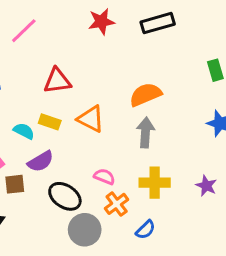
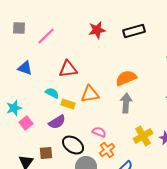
orange triangle: (91, 119) -> (90, 94), turned -36
yellow rectangle: (50, 122) -> (68, 104), moved
cyan semicircle: (24, 131) -> (52, 93), moved
yellow cross: (155, 183) -> (143, 136), moved, turned -30
brown square: (15, 184) -> (46, 153), moved

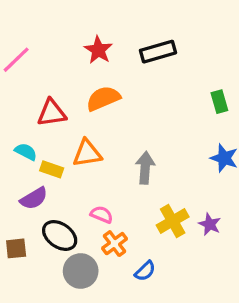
red star: (97, 30) -> (98, 50), turned -30
orange semicircle: (126, 78) -> (103, 98), moved

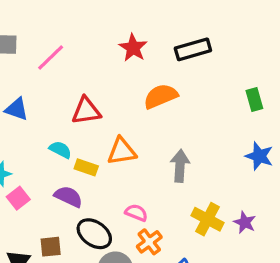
orange semicircle: (103, 98) -> (161, 96), moved
purple semicircle: (34, 198) -> (68, 197), turned -124
yellow cross: (173, 221) -> (207, 219), turned -32

